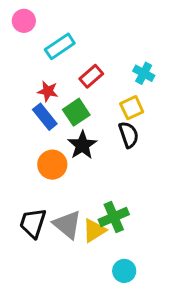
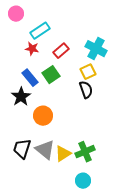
cyan cross: (144, 73) -> (96, 49), size x1.5
red star: (48, 91) -> (32, 49), moved
black star: (82, 145) -> (21, 97), moved
orange circle: (52, 165) -> (43, 116), moved
green cross: (114, 217) -> (85, 152), moved

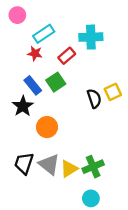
cyan cross: (96, 49) -> (91, 37), moved, turned -30
yellow square: (88, 72) -> (113, 92), moved

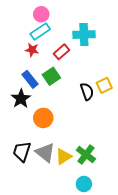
pink circle: (17, 15) -> (41, 14), moved
green cross: (93, 167) -> (86, 155), turned -30

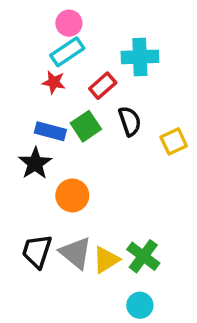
blue rectangle: (30, 79) -> (50, 131), turned -36
black semicircle: (87, 91) -> (130, 121), moved

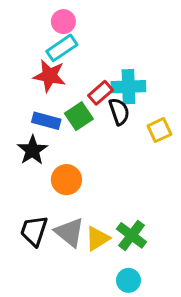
cyan cross: (140, 57) -> (128, 87), moved
red star: (54, 82) -> (49, 76), size x1.5
red rectangle: (103, 86) -> (101, 93), moved

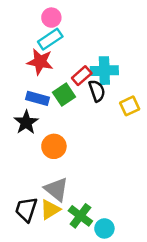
black trapezoid: (34, 231) -> (26, 210), moved
green cross: (132, 235) -> (80, 216), moved
yellow triangle: (97, 239) -> (50, 210), moved

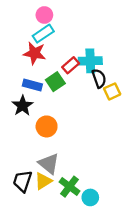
black semicircle: (97, 91) -> (99, 78), moved

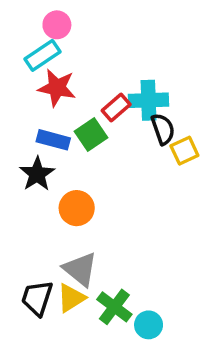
pink circle: (44, 15) -> (57, 25), moved
cyan rectangle: (43, 34) -> (43, 55), moved

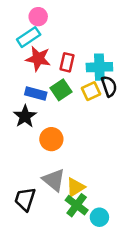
red rectangle: (116, 107) -> (67, 62), moved, turned -36
yellow square: (184, 151) -> (91, 91), moved
yellow triangle: (71, 298) -> (75, 187), moved

